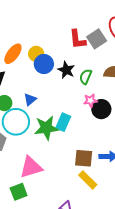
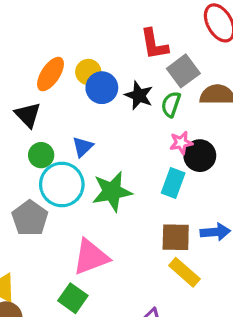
gray square: (97, 39) -> (183, 71), moved
cyan rectangle: (63, 122) -> (173, 183), moved
green square: (19, 192) -> (73, 298), turned -30

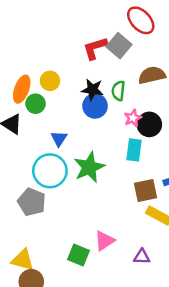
red L-shape: (154, 44) -> (95, 48), turned 96
gray square: (183, 71) -> (119, 46), moved
blue circle: (102, 88) -> (95, 106), moved
green circle: (41, 155) -> (36, 104), moved
pink triangle: (91, 257) -> (105, 241), moved, size x0.7

